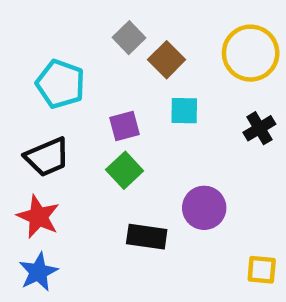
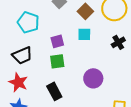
brown square: (167, 60) -> (85, 11), moved
green square: (125, 170) -> (57, 61), turned 35
black rectangle: (147, 237) -> (54, 91), moved, turned 54

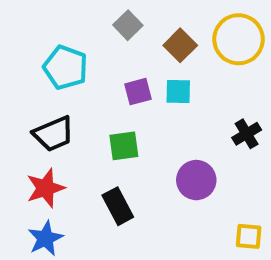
purple square: (57, 41) -> (138, 92), moved
black cross: (118, 42) -> (247, 134), moved
red star: (18, 82) -> (45, 188), turned 30

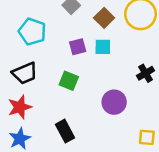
green square: (124, 146) -> (69, 81), turned 30
black rectangle: (118, 206) -> (65, 131), moved

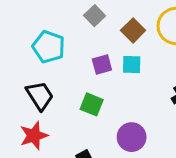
black trapezoid: (25, 73) -> (40, 96), turned -100
purple circle: (114, 102) -> (132, 137), moved

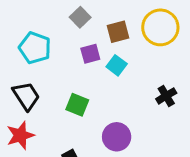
brown square: (133, 30) -> (118, 32), turned 30
purple square: (102, 65) -> (90, 54), moved
cyan square: (132, 65) -> (117, 65), turned 36

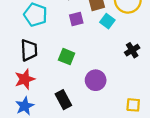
cyan square: (117, 65) -> (107, 21), moved
black trapezoid: (26, 96) -> (29, 50), turned 30

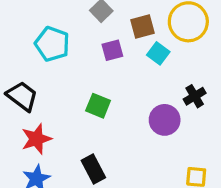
black trapezoid: (29, 50) -> (22, 96), moved, turned -50
purple circle: (96, 80) -> (165, 120), moved

